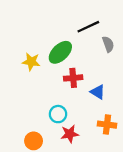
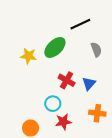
gray semicircle: (108, 44) -> (96, 50), moved
red cross: (73, 78) -> (67, 80), moved, turned 35
blue triangle: (98, 92) -> (89, 83), turned 40

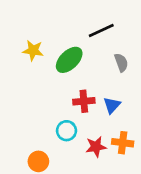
yellow star: (28, 56) -> (33, 50), moved
red cross: (67, 80) -> (84, 101), turned -35
red star: (63, 122) -> (96, 147), moved

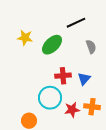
cyan circle: (66, 131) -> (50, 98), size x1.5

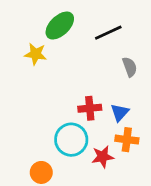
green ellipse: (52, 45) -> (60, 26), moved
orange cross: (92, 107) -> (127, 140), moved

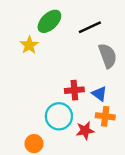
yellow star: (36, 54) -> (29, 45), turned 30
gray semicircle: (130, 67) -> (108, 56), size x1.5
blue triangle: (120, 113) -> (99, 94), turned -35

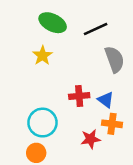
green ellipse: (49, 21) -> (53, 23), turned 70
yellow star: (29, 45) -> (42, 56), moved
cyan circle: (59, 116) -> (42, 123), moved

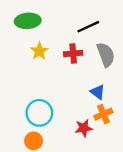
green ellipse: (53, 23) -> (28, 21), moved, turned -30
red cross: (79, 96) -> (73, 53), moved
orange cross: (112, 124) -> (103, 114), turned -30

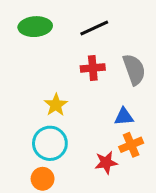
black line: (88, 27) -> (94, 28), moved
yellow star: (39, 51) -> (56, 105), moved
blue triangle: (98, 92) -> (124, 117), turned -42

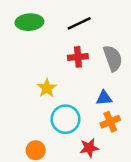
cyan circle: (50, 143) -> (66, 119), moved
red star: (106, 163) -> (89, 148), moved

